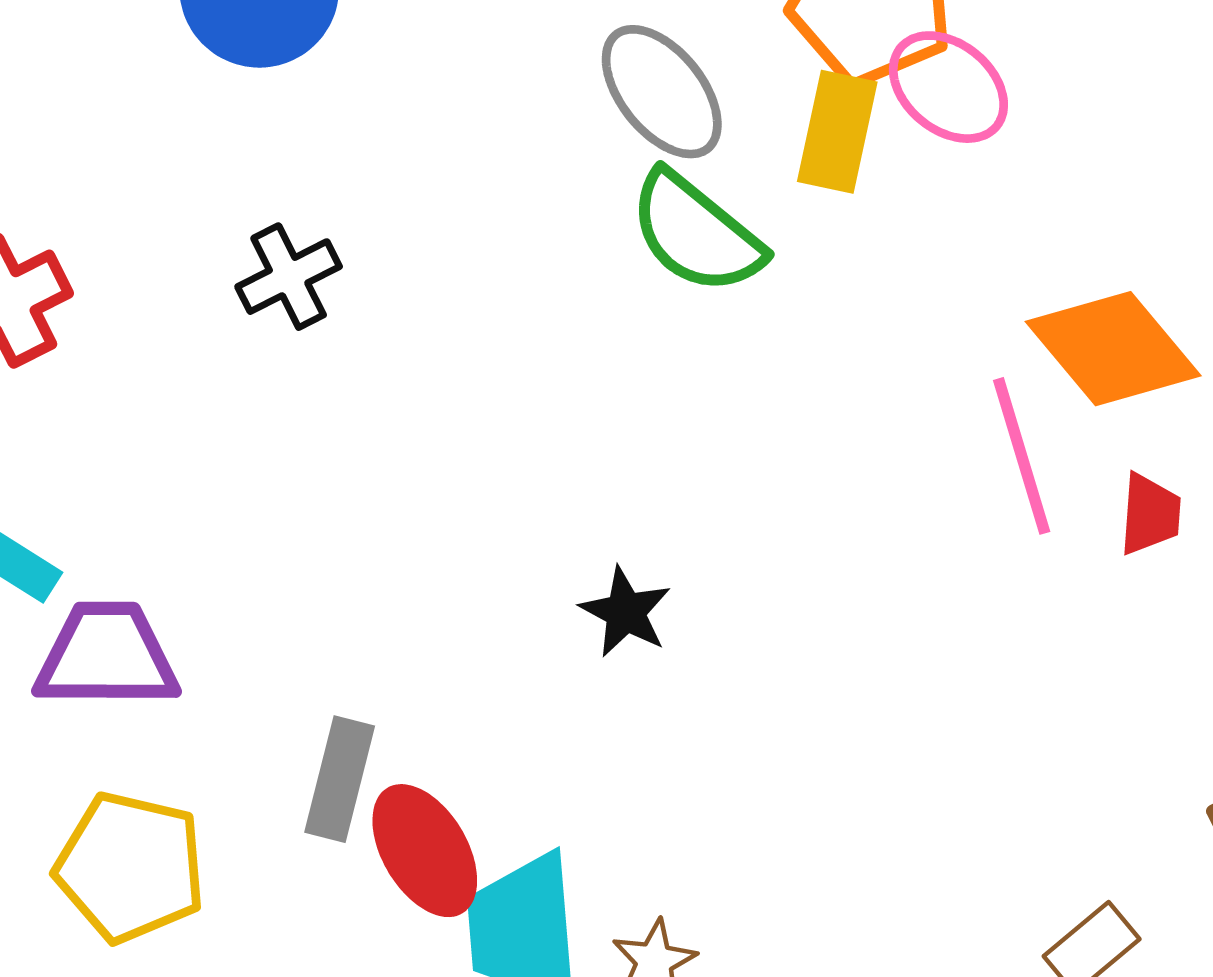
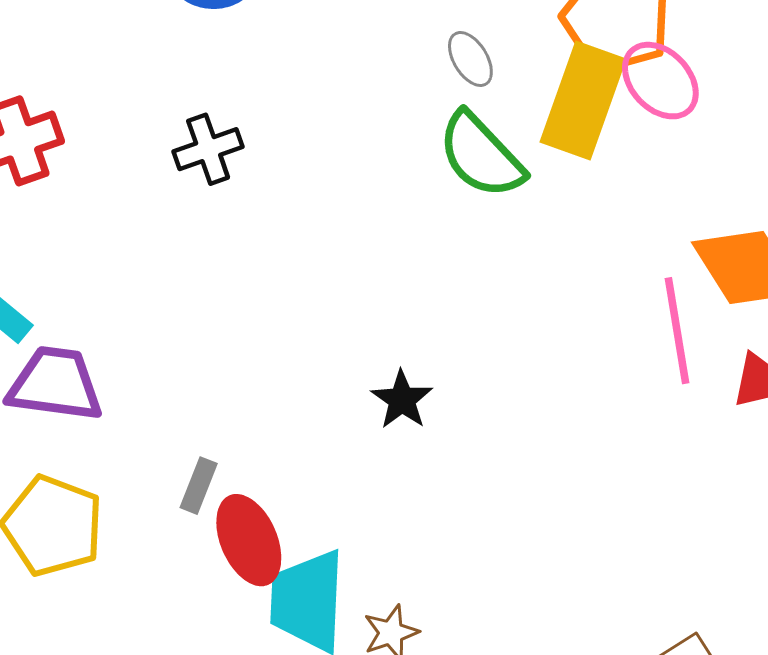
gray ellipse: (662, 92) -> (470, 59), size x0.6
yellow rectangle: (837, 132) -> (583, 101), size x1.4
gray rectangle: (340, 779) -> (199, 486), size x0.7

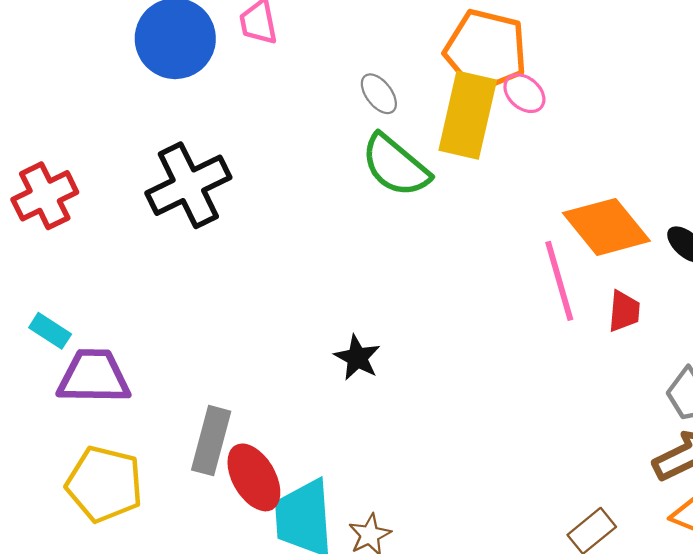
pink ellipse: (660, 81) -> (524, 93), size x0.7
black cross: (208, 149) -> (188, 185), size x1.6
gray rectangle: (199, 486) -> (211, 441), size x1.6

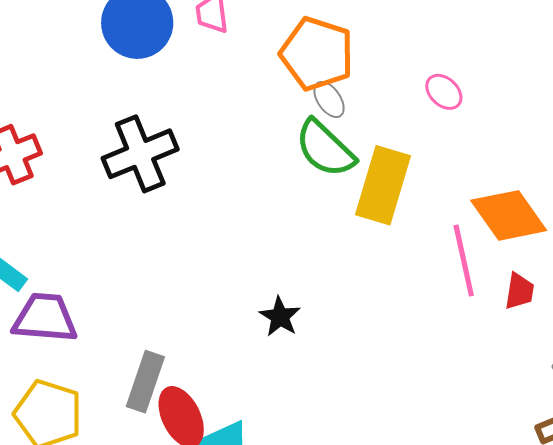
orange pentagon: (486, 50) -> (317, 54), moved
gray ellipse: (379, 94) -> (329, 99), moved
yellow rectangle: (468, 115) -> (383, 185), moved

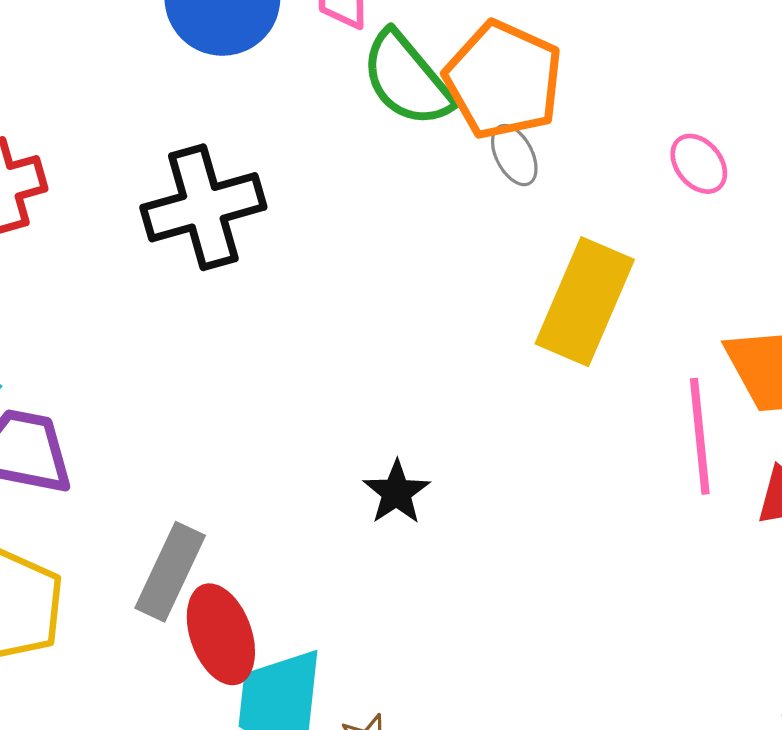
green semicircle: (325, 149) -> (407, 79), moved

